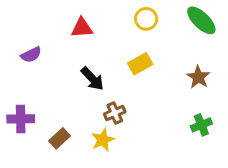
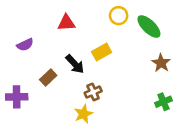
green ellipse: (201, 20) -> (149, 27), moved
yellow rectangle: (140, 64) -> (102, 52), moved
brown rectangle: (59, 138) -> (48, 77), moved

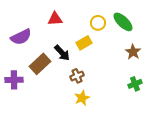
yellow circle: (119, 16) -> (98, 23), moved
purple semicircle: (25, 45) -> (21, 37), size x1.5
brown rectangle: (48, 77) -> (40, 64), size x1.5
yellow star: (83, 114) -> (82, 98), moved

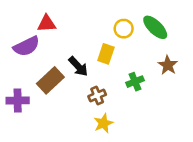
red triangle: (55, 19) -> (47, 24), moved
yellow rectangle: (84, 43) -> (106, 54), turned -42
green cross: (135, 84) -> (135, 82), moved

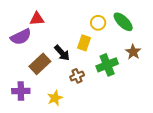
green cross: (135, 82) -> (107, 65), size x1.5
purple cross: (18, 101) -> (21, 91), moved
yellow star: (103, 123) -> (55, 98), moved

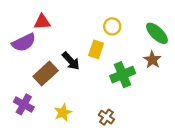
green ellipse: (123, 22) -> (157, 33), moved
brown cross: (77, 76) -> (106, 117), moved, turned -32
purple cross: (21, 91) -> (24, 104), turned 30

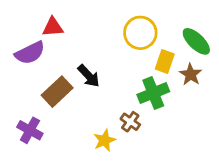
yellow circle: (112, 26) -> (140, 33), size x1.5
yellow rectangle: (96, 49) -> (165, 61), moved
yellow star: (63, 113) -> (104, 140), moved
brown cross: (106, 117) -> (130, 122), moved

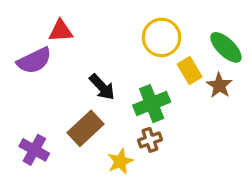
yellow rectangle: (165, 61) -> (190, 71), turned -50
brown rectangle: (57, 92) -> (86, 128), moved
green cross: (153, 93) -> (152, 104), moved
brown cross: (130, 122) -> (150, 140), turned 36

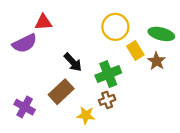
green ellipse: (226, 47) -> (161, 34), turned -30
yellow star: (120, 161) -> (86, 115), turned 30

